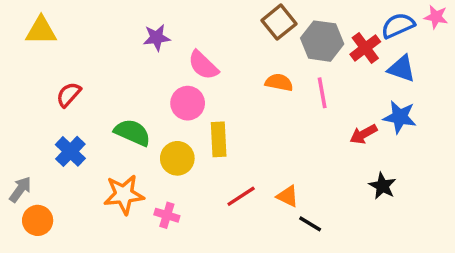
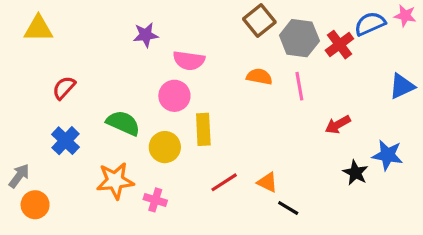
pink semicircle: (203, 65) -> (189, 61), turned -36
blue triangle: (401, 69) -> (402, 86), moved, turned -44
blue star: (400, 117) -> (388, 155), moved

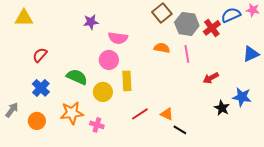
orange circle: (35, 205) -> (37, 121), moved

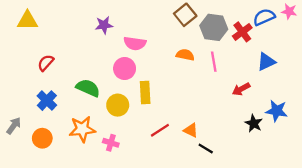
blue triangle: (251, 54) -> (266, 62), moved

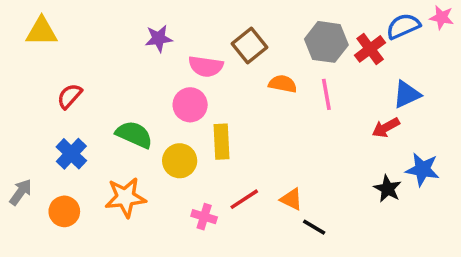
brown square: (185, 15) -> (249, 45), moved
red arrow: (241, 89) -> (386, 128), moved
pink cross: (111, 143) -> (204, 217), moved

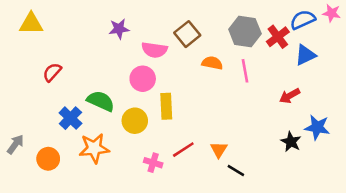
blue triangle: (407, 94) -> (305, 55), moved
blue cross: (71, 154) -> (70, 118), moved
orange triangle: (291, 199) -> (219, 150), turned 36

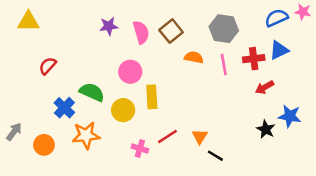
red cross: (278, 37) -> (254, 59), moved, turned 30
pink semicircle: (154, 50) -> (141, 32), moved, turned -115

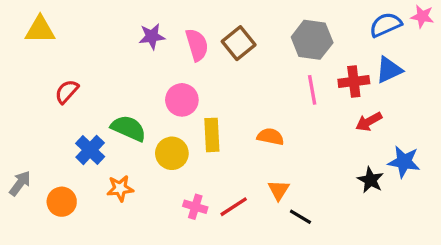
orange semicircle: (194, 57) -> (270, 137), moved
orange star: (86, 135) -> (120, 188), size x0.7
red line: (167, 136) -> (234, 207), moved

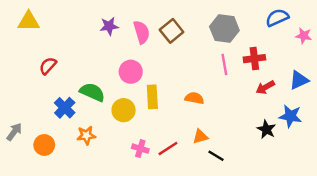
pink star: (422, 16) -> (304, 36), moved
blue triangle: (389, 70) -> (299, 80), moved
orange triangle: (279, 190) -> (200, 137), turned 42

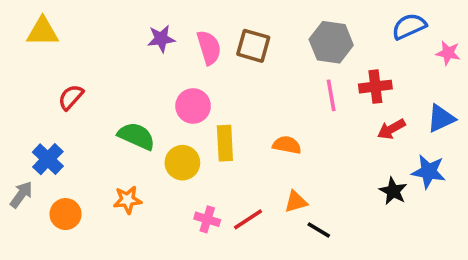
brown square: (172, 31) -> (253, 46), turned -35
blue cross: (65, 108) -> (48, 159), moved

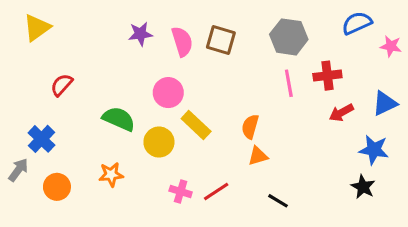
yellow triangle: (43, 32) -> (37, 28), turned -36
yellow rectangle: (225, 143) -> (196, 125), turned -44
orange semicircle: (287, 145) -> (250, 127), turned -85
black star: (393, 191) -> (363, 187), moved
orange triangle: (296, 202) -> (258, 156), moved

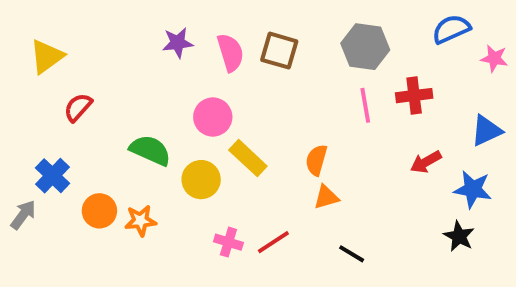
yellow triangle: (37, 28) -> (47, 56), moved
red arrow: (341, 113) -> (426, 162), moved
orange circle: (57, 187) -> (99, 211), moved

